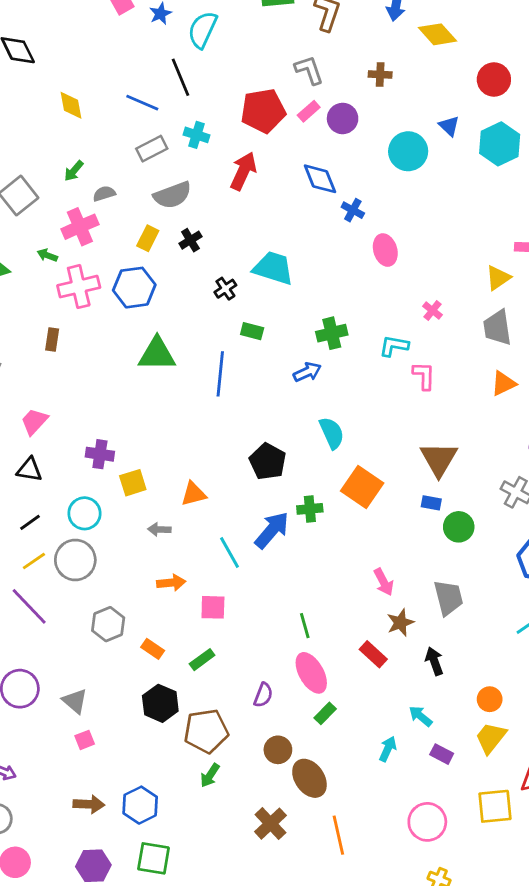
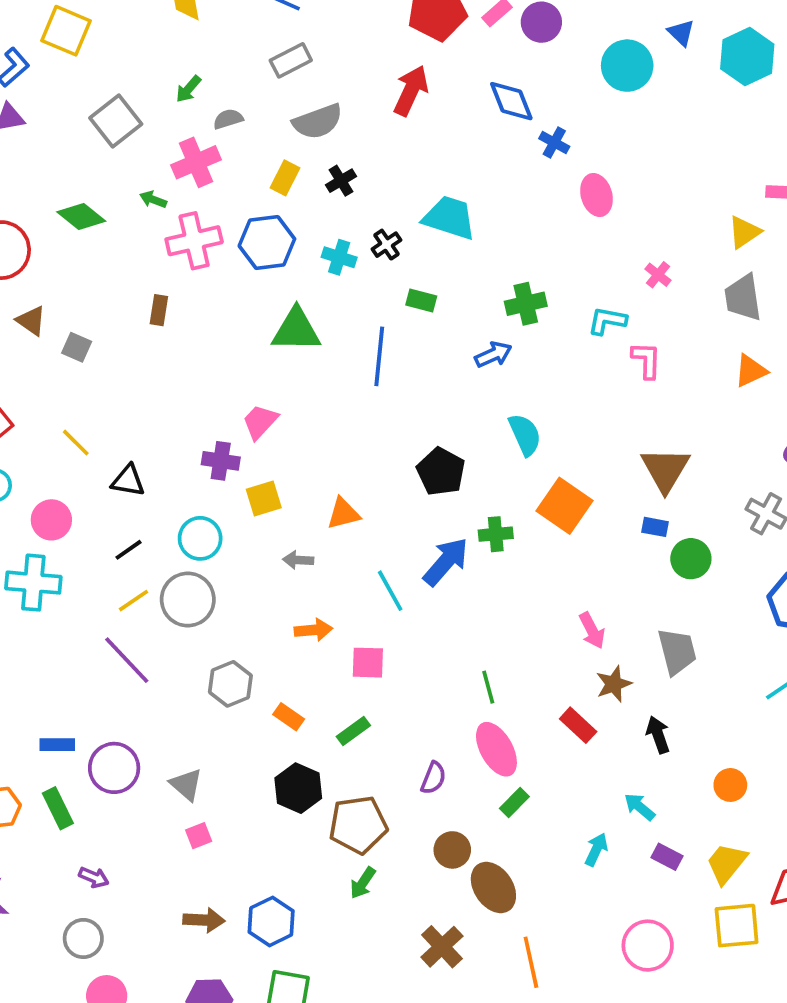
cyan cross: (196, 135) -> (339, 257), moved
pink trapezoid: (34, 421) -> (260, 422), moved
yellow trapezoid: (491, 738) -> (727, 863), moved

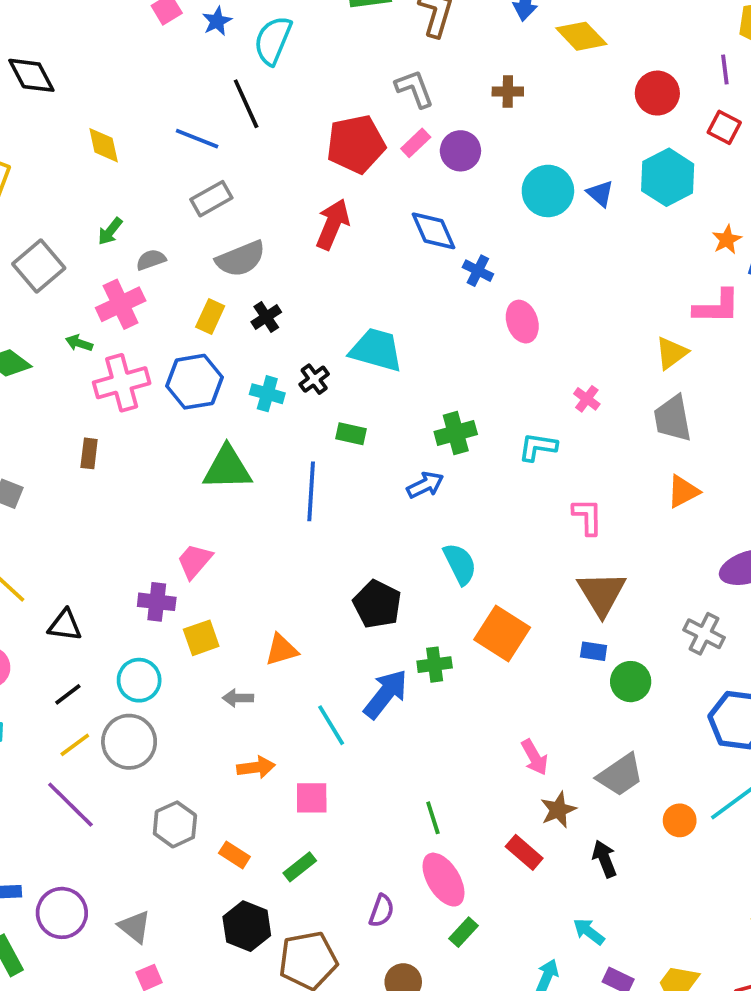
blue triangle: (681, 33) -> (600, 193), moved
pink L-shape: (646, 360) -> (587, 517), moved
gray trapezoid: (677, 651) -> (620, 775), turned 72
orange circle: (730, 785) -> (680, 820), moved

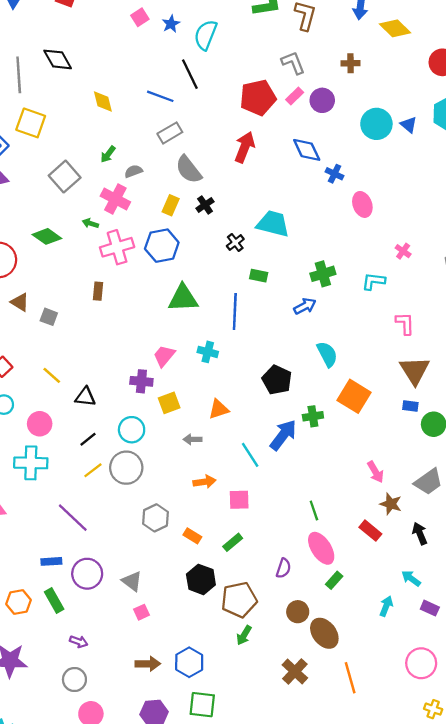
gray semicircle: (241, 259) -> (189, 170), turned 76
pink cross: (121, 304) -> (115, 199), turned -36
cyan cross: (267, 394) -> (208, 352), moved
purple line: (70, 805) -> (73, 518), moved
brown star: (558, 810) -> (391, 504), turned -30

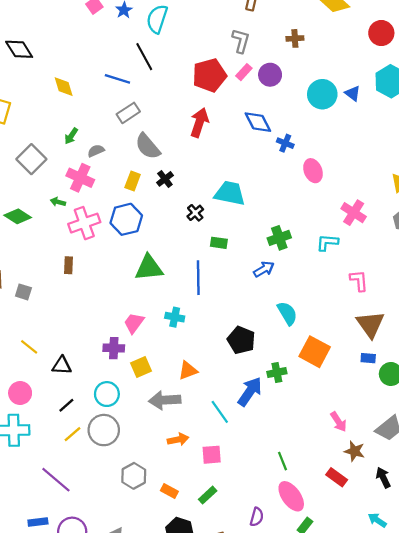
gray L-shape: (293, 63) -> (241, 41), turned 40
pink cross: (403, 251) -> (354, 213), size x1.6
gray arrow: (193, 439) -> (165, 400), size x1.8

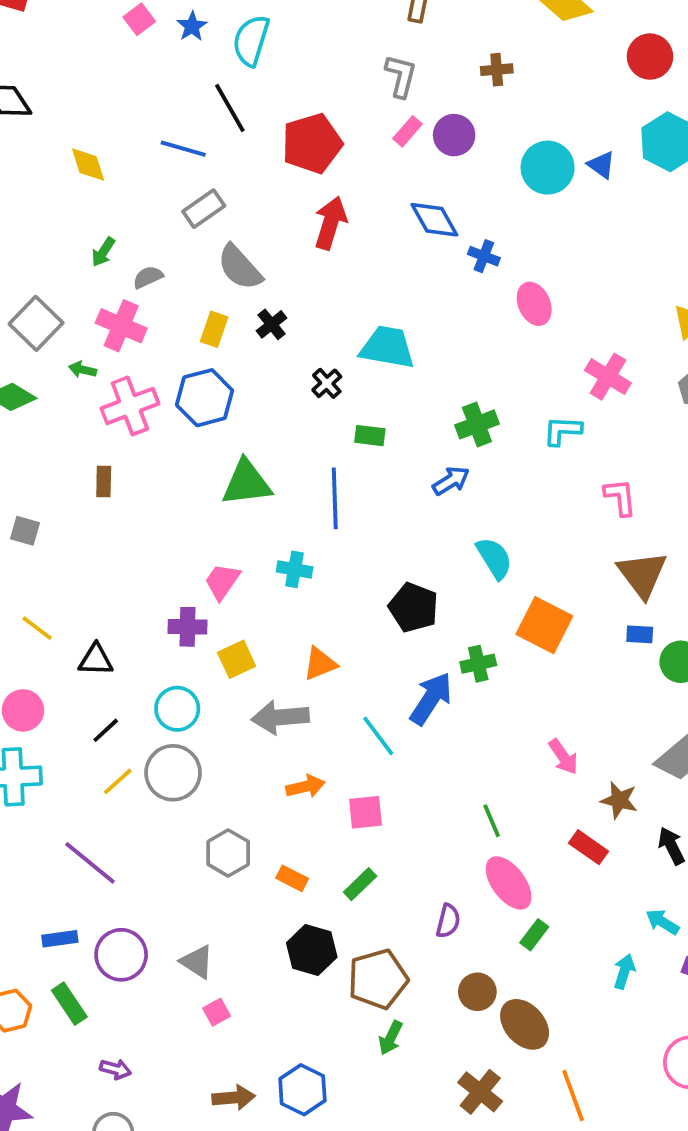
red pentagon: (209, 75) -> (312, 143), moved
gray square: (31, 159) -> (36, 323), moved
pink arrow: (339, 422) -> (563, 757), moved

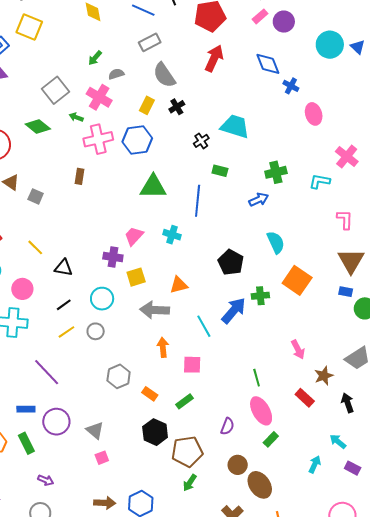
gray circle: (173, 773) -> (96, 331), size x0.6
orange arrow: (305, 787) -> (163, 347), turned -90
brown star: (619, 800) -> (324, 376), turned 30

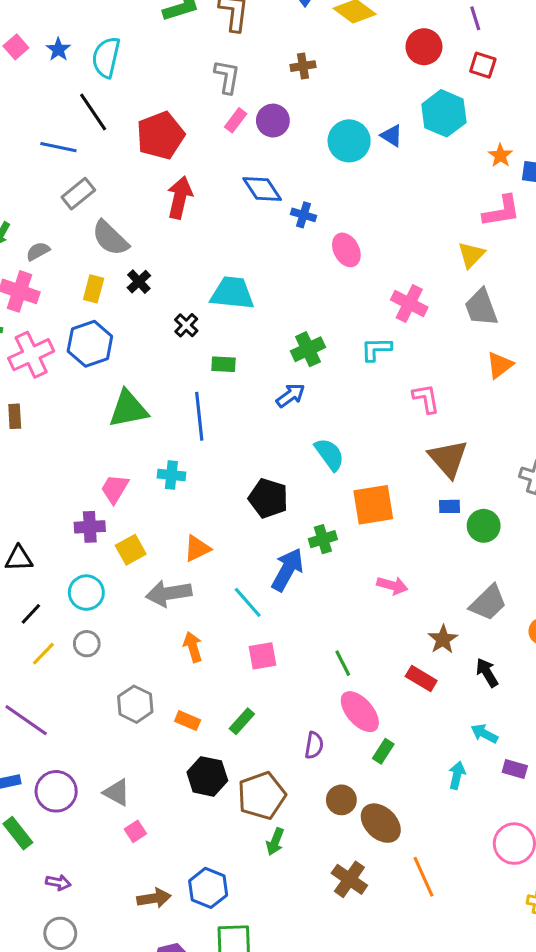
orange square: (297, 280) -> (373, 505), turned -32
pink arrow: (298, 349) -> (392, 585), moved, turned -36
pink square: (192, 365) -> (262, 656), moved

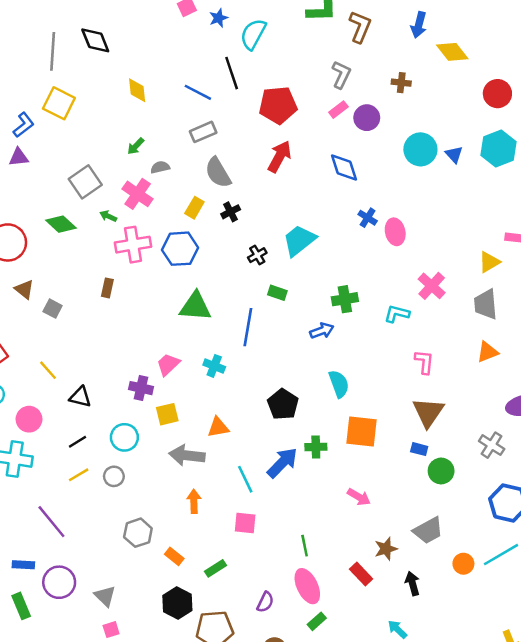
blue cross: (304, 215) -> (368, 218), moved
cyan trapezoid: (232, 293) -> (299, 240), turned -60

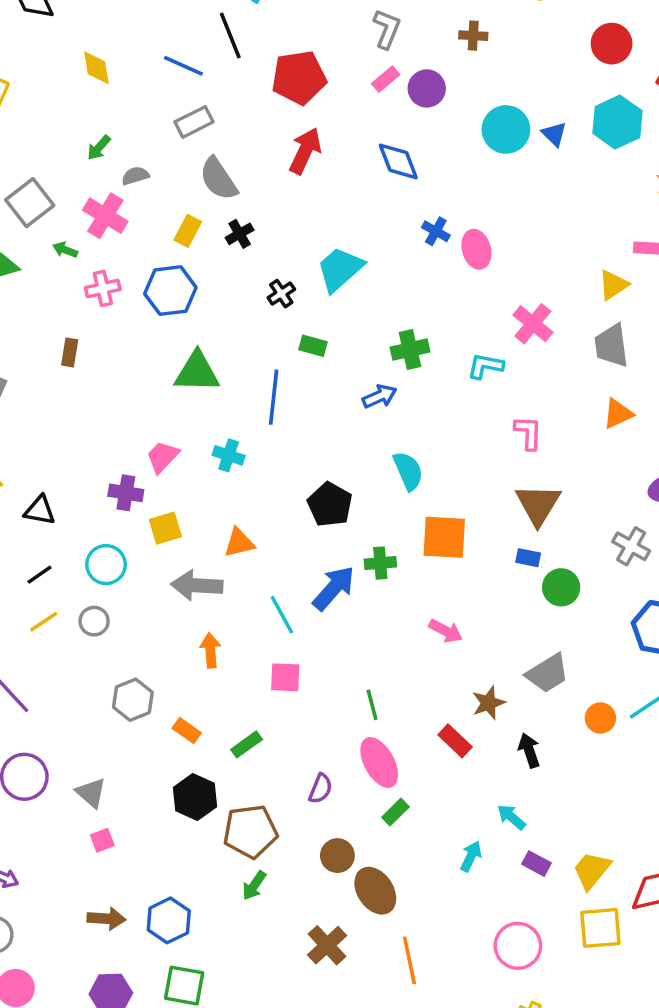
pink cross: (133, 245) -> (103, 288), size x0.7

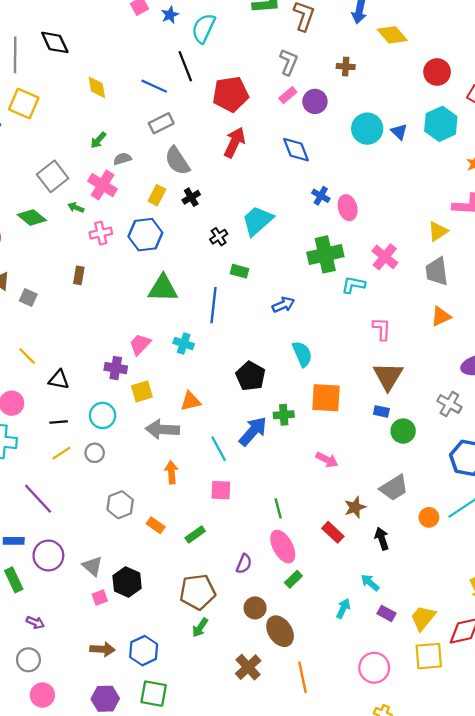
green cross: (410, 350) -> (325, 254), moved, size x1.4
black line: (39, 575) -> (59, 422), turned 30
black hexagon: (195, 797) -> (127, 582), moved

